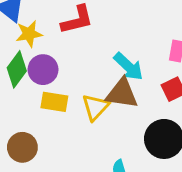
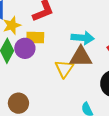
cyan arrow: (128, 66) -> (83, 38), turned -30
yellow rectangle: (54, 102) -> (35, 38), moved

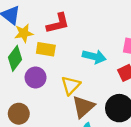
purple circle: (25, 48) -> (36, 78), moved
brown triangle: (81, 57) -> (83, 107), moved, turned -50

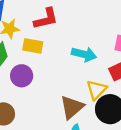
yellow triangle: (71, 85) -> (96, 90), moved

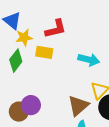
purple circle: (22, 76) -> (31, 105), moved

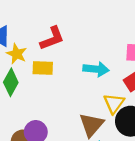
yellow star: (24, 37) -> (17, 54), turned -30

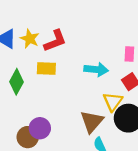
yellow star: (17, 54) -> (30, 39), moved

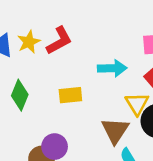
yellow star: (30, 39) -> (29, 42), turned 30
yellow rectangle: (46, 68) -> (70, 95), moved

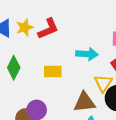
brown triangle: (115, 131) -> (84, 102), turned 45

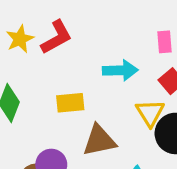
brown triangle: (84, 102) -> (99, 141), moved

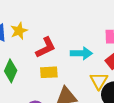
red L-shape: (57, 37) -> (46, 48), moved

